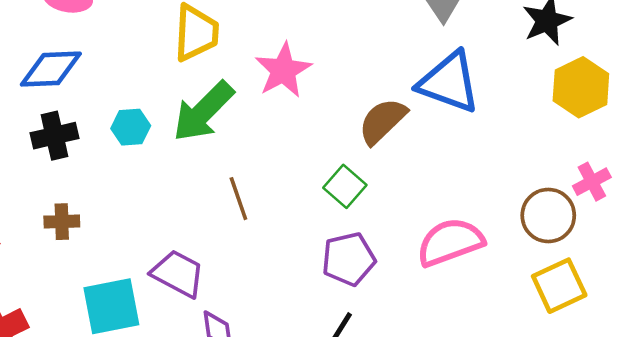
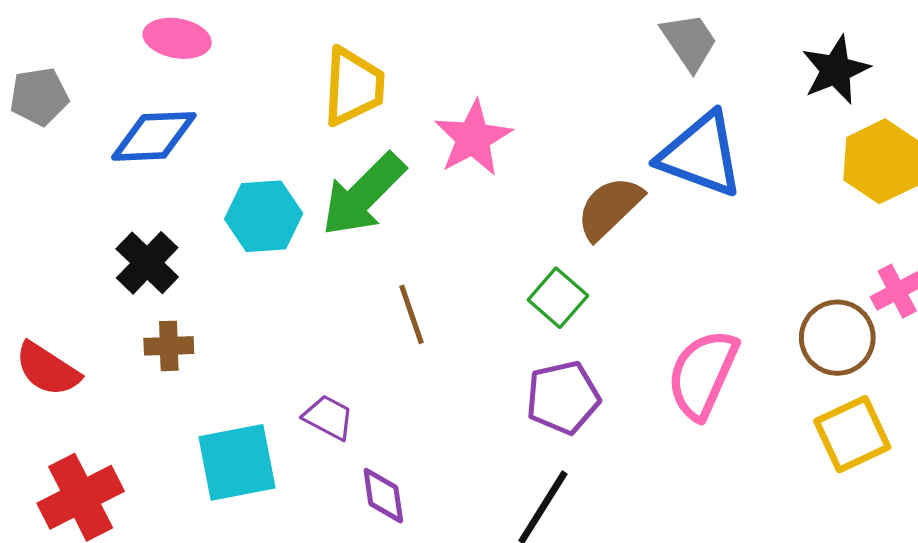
cyan hexagon: (131, 127) -> (264, 216), size x1.4
black cross: (55, 136) -> (147, 263), moved, turned -33
pink semicircle: (450, 242) -> (703, 374), turned -46
purple trapezoid: (178, 274) -> (328, 417), size x0.7

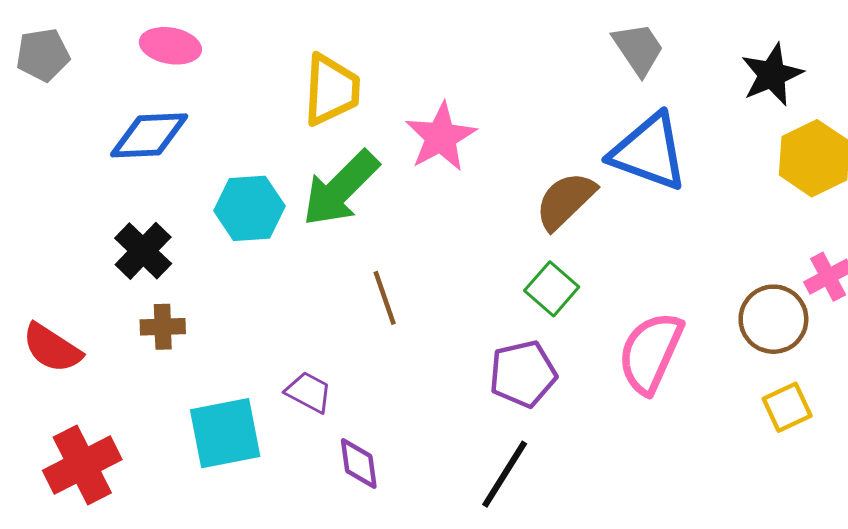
gray pentagon: (39, 97) -> (43, 55), moved
green square: (558, 298) -> (552, 289), moved
yellow square: (852, 434) -> (787, 407), size x0.7

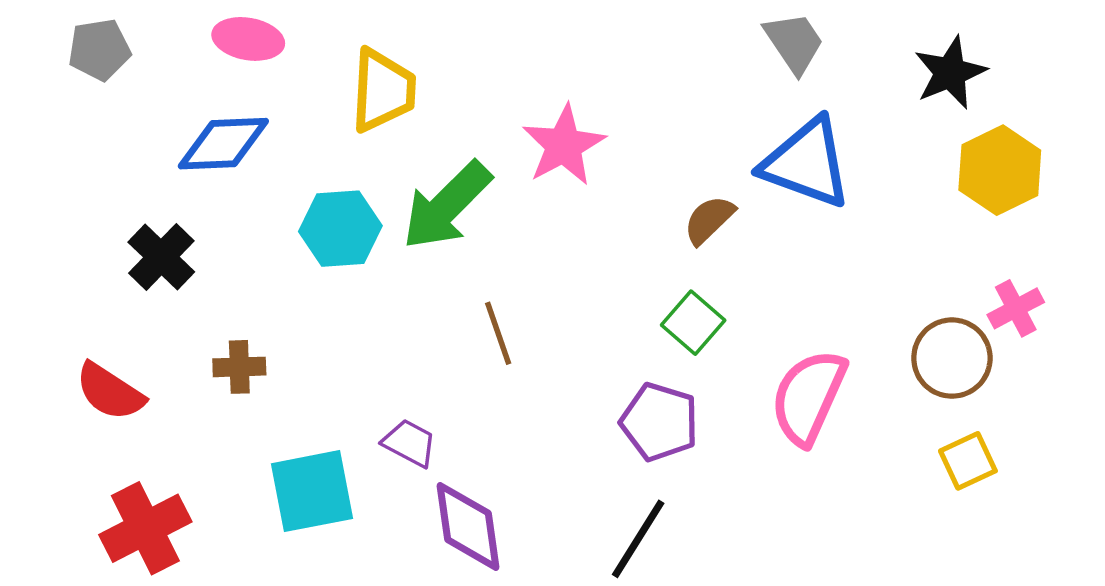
yellow trapezoid: (331, 90) -> (383, 90), moved
brown semicircle: (565, 201) -> (709, 220), size x0.7
black cross: (143, 251) -> (161, 257), moved
purple pentagon: (523, 374) -> (659, 422), turned 30
purple diamond: (359, 463) -> (468, 526), size x1.5

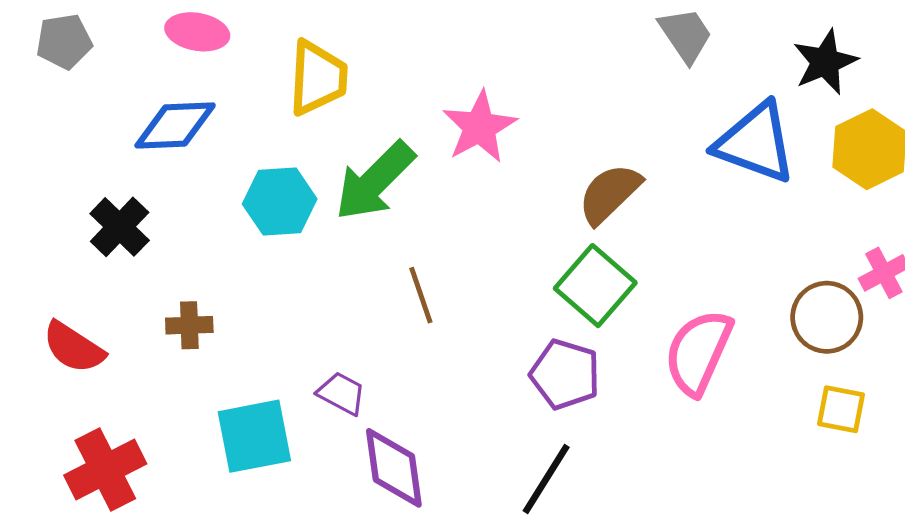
blue triangle: (807, 163) -> (755, 143), moved
brown semicircle: (709, 220) -> (610, 194), size x1.4
green square: (693, 323) -> (595, 286), size x1.4
yellow square: (968, 461) -> (841, 409), turned 36

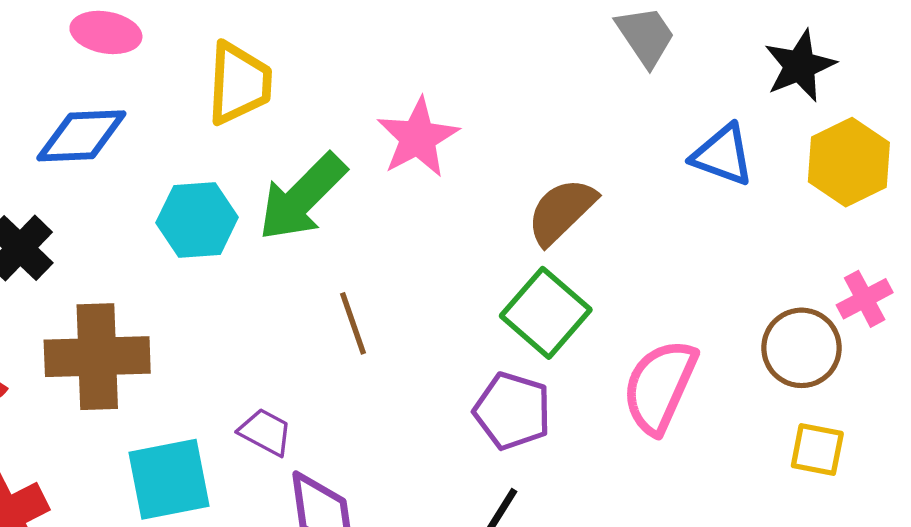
blue triangle: (755, 143) -> (723, 155), size x0.7
brown cross: (189, 325) -> (97, 357), size x2.0

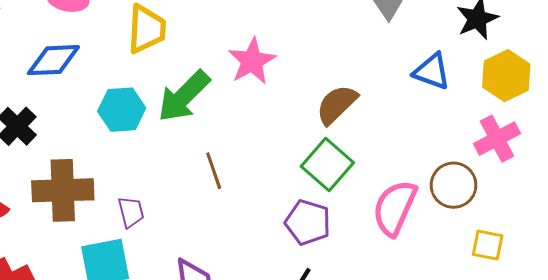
pink cross: (865, 299) -> (497, 139), moved, size x1.4
brown circle: (802, 348) -> (454, 185), moved
purple trapezoid: (265, 432) -> (131, 212), moved, turned 48

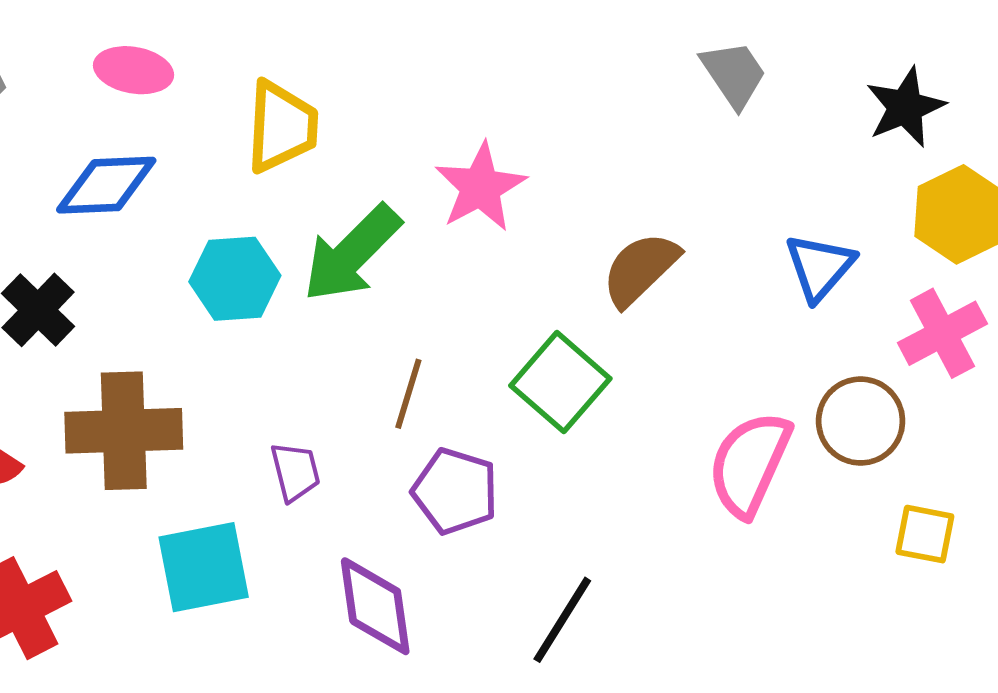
blue triangle: (432, 71) -> (820, 267), moved, turned 51
green square: (327, 164) -> (560, 382), moved
brown line: (214, 171) -> (408, 394), turned 36
purple trapezoid: (131, 212) -> (295, 472), moved
purple pentagon: (308, 222) -> (455, 491), moved

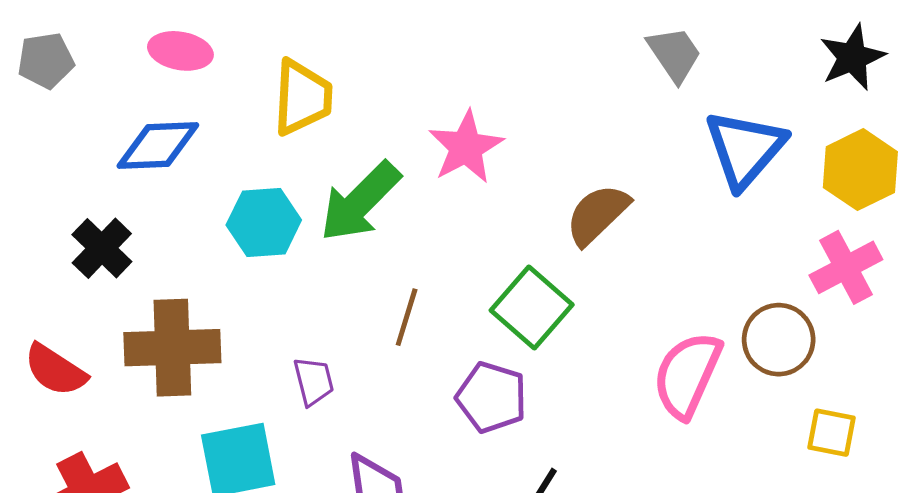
black star: (905, 107) -> (852, 57), moved
blue triangle: (820, 267) -> (745, 149), moved, size x1.4
purple pentagon: (455, 491) -> (492, 397), moved

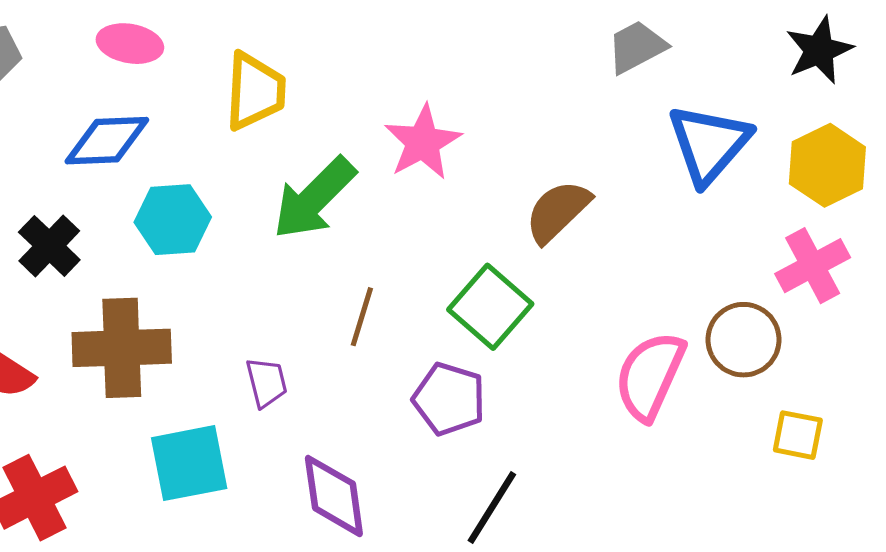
gray trapezoid: (674, 54) -> (637, 47), turned -84
cyan hexagon: (264, 223) -> (173, 220), moved

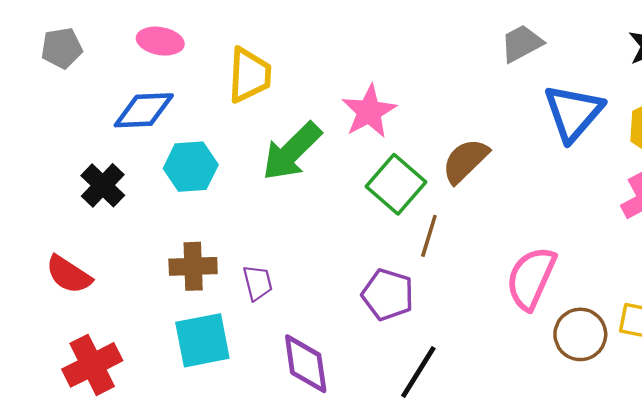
green square: (490, 307) -> (396, 184), moved
brown line: (362, 317) -> (429, 236), moved
brown circle: (744, 340) -> (580, 334), moved
brown cross: (122, 348) -> (193, 266), moved, size x0.7

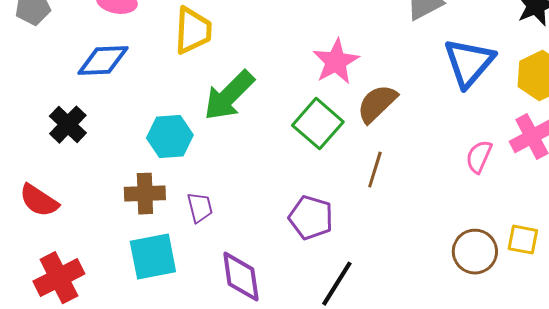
pink star: (369, 111) -> (336, 62), moved
cyan hexagon: (191, 167) -> (170, 137), moved
brown line: (429, 236) -> (375, 170), moved
pink semicircle: (531, 278) -> (479, 157), moved, size x0.6

